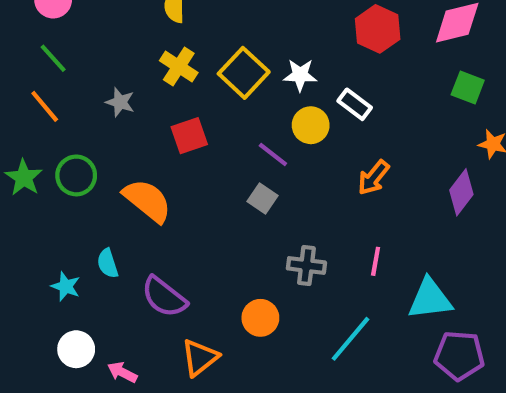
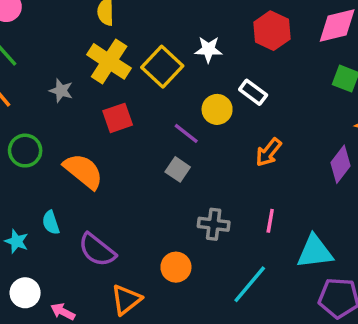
yellow cross: (179, 67) -> (109, 61), size x1.4
white star: (300, 75) -> (208, 49), moved

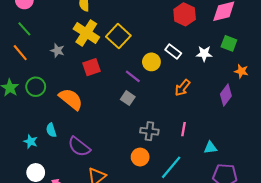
white star: (208, 49) -> (204, 54), moved
cyan triangle: (315, 252) -> (210, 148), size x0.6
orange circle: (176, 267) -> (140, 157), moved

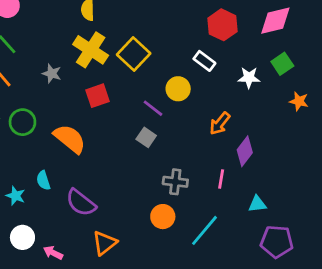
green square: (229, 43) -> (282, 64), turned 35
white rectangle: (173, 52) -> (204, 61), moved
purple diamond: (226, 95) -> (245, 151), moved

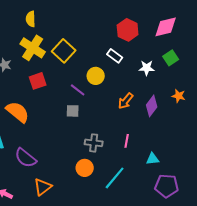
orange star: (299, 101) -> (179, 96), moved
gray square: (146, 137) -> (73, 111), turned -32
purple diamond: (245, 151) -> (152, 106), moved

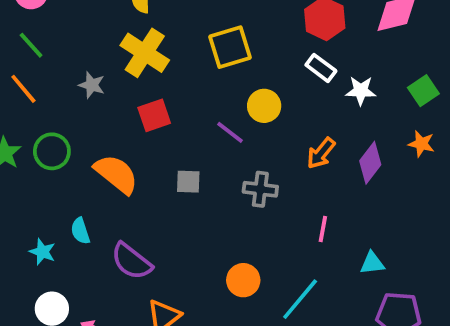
yellow square: (64, 51) -> (230, 47), moved, turned 30
white rectangle: (115, 56) -> (321, 68), moved
green square: (171, 58) -> (423, 91), moved
gray square: (73, 111) -> (188, 182), moved
gray cross: (94, 143) -> (260, 189), moved

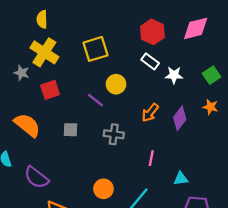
gray star: (92, 85) -> (22, 73), moved

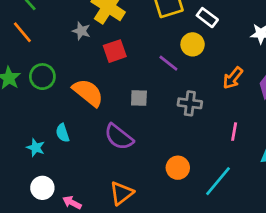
white rectangle: (150, 61) -> (207, 18), moved
purple semicircle: (36, 177) -> (119, 137), moved

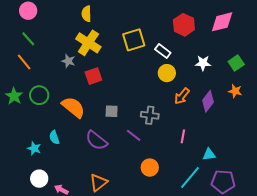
yellow circle: (193, 44) -> (167, 73), moved
purple line: (168, 63) -> (134, 135), moved
orange circle: (178, 168) -> (150, 168), moved
cyan line: (218, 181) -> (190, 178), moved

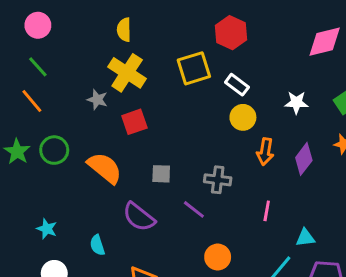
red hexagon: (184, 25) -> (231, 33), moved
orange arrow: (182, 96) -> (265, 152), turned -30
cyan semicircle: (54, 137) -> (97, 245), moved

